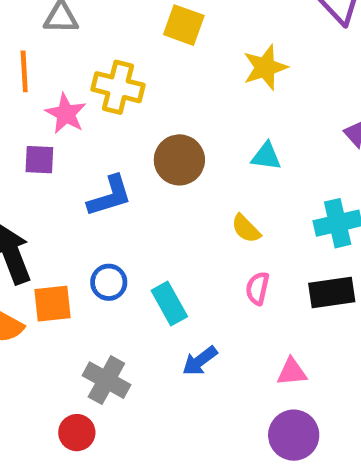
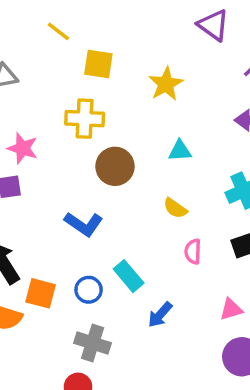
yellow cross: (118, 87) -> (85, 119), moved
blue L-shape: (110, 196) -> (84, 224), moved, turned 63
blue circle: (109, 282) -> (89, 290), moved
orange square: (53, 304) -> (41, 293), turned 32

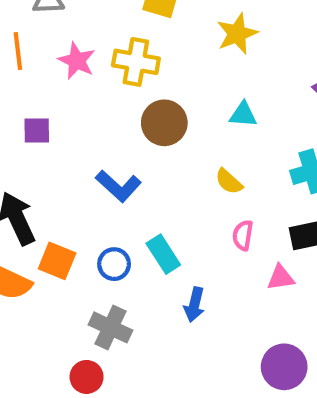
pink star: (23, 148) -> (77, 61), moved
pink triangle: (231, 309) -> (281, 278), moved
blue arrow: (160, 315) -> (194, 305), turned -36

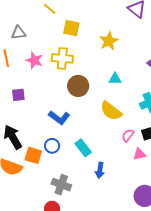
yellow semicircle: (229, 182) -> (111, 111), size x1.6
pink semicircle: (243, 235) -> (128, 135), moved, turned 32
blue circle: (114, 264) -> (52, 146), moved

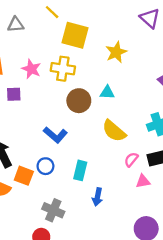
yellow square: (71, 28) -> (75, 35), size x1.4
gray triangle: (18, 33) -> (16, 25), moved
cyan triangle: (115, 79) -> (107, 92), moved
purple square: (18, 95) -> (14, 94), moved
cyan rectangle: (83, 148) -> (80, 170), turned 48

